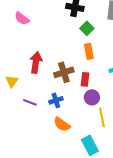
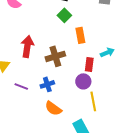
green square: (87, 28) -> (64, 15), moved
red rectangle: (85, 79) -> (89, 64), moved

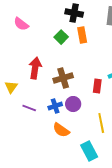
green square: (64, 15) -> (61, 37), moved
orange rectangle: (80, 35) -> (82, 35), moved
purple circle: (83, 81) -> (73, 104), moved

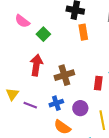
green square: (61, 37) -> (43, 34), moved
yellow triangle: (11, 87) -> (12, 94), moved
purple circle: (73, 104) -> (80, 108), moved

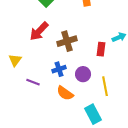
red arrow: (36, 65) -> (39, 31), turned -145
purple line: (30, 105) -> (33, 82), moved

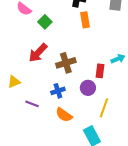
yellow triangle: (15, 60) -> (14, 82), turned 32
purple circle: (83, 74) -> (88, 88), moved
yellow line: (105, 86) -> (104, 108), turned 30

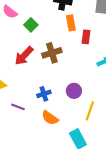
brown cross: (66, 63) -> (52, 53), moved
red rectangle: (100, 71) -> (86, 37), moved

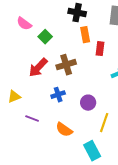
blue cross: (44, 94) -> (58, 95), moved

